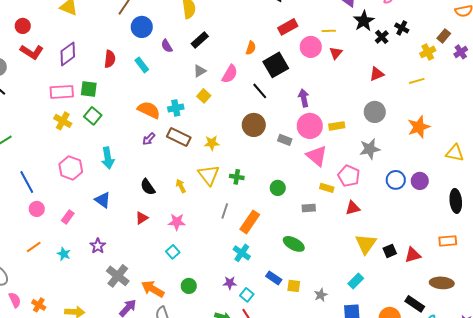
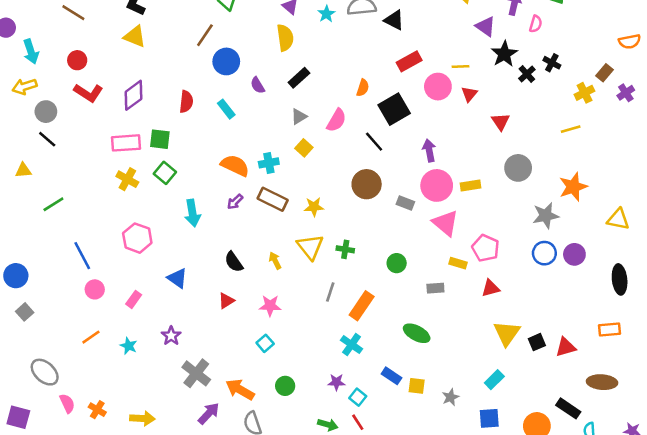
red triangle: (377, 74) -> (501, 122), moved, turned -42
gray star: (370, 149) -> (546, 216), moved
cyan arrow: (108, 158) -> (192, 213), moved

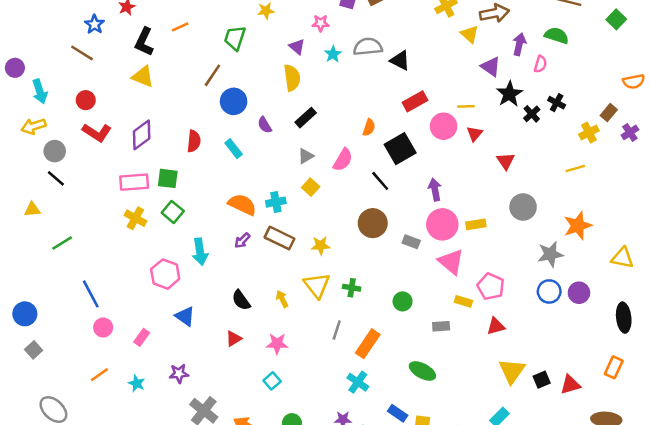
pink hexagon: (137, 238) -> (165, 274), moved
orange rectangle: (610, 330) -> (614, 367), turned -60
purple star: (171, 336) -> (179, 373), turned 30

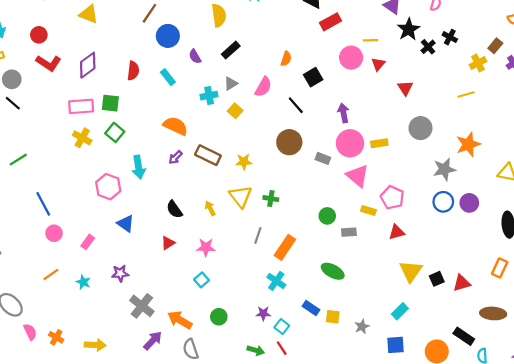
red rectangle: (415, 101) -> (330, 22), moved
black square: (400, 149) -> (313, 77), size x0.7
cyan cross: (276, 202) -> (209, 96), moved
green circle: (403, 301) -> (327, 216), moved

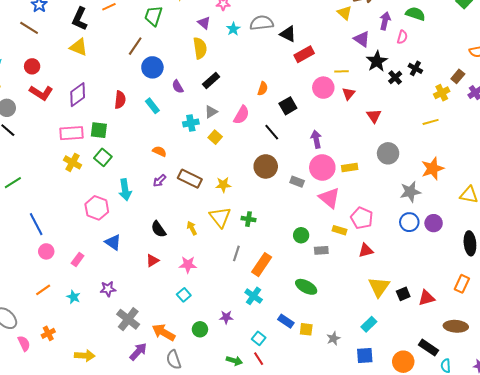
orange semicircle: (175, 126) -> (160, 151), size x0.6
purple star: (263, 313) -> (226, 317), moved
orange cross: (56, 337) -> (48, 333), moved, turned 32

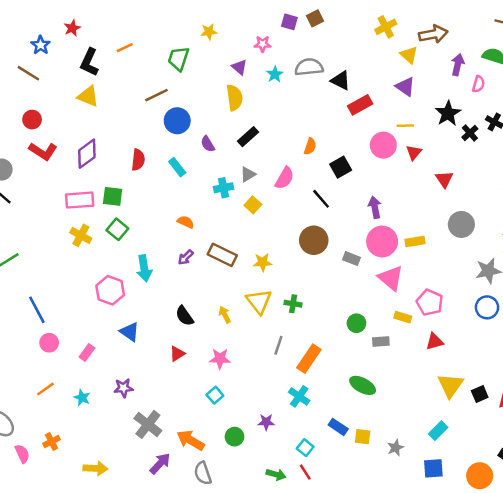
purple triangle: (362, 39) -> (405, 87), moved
brown line: (135, 46) -> (156, 95), turned 30

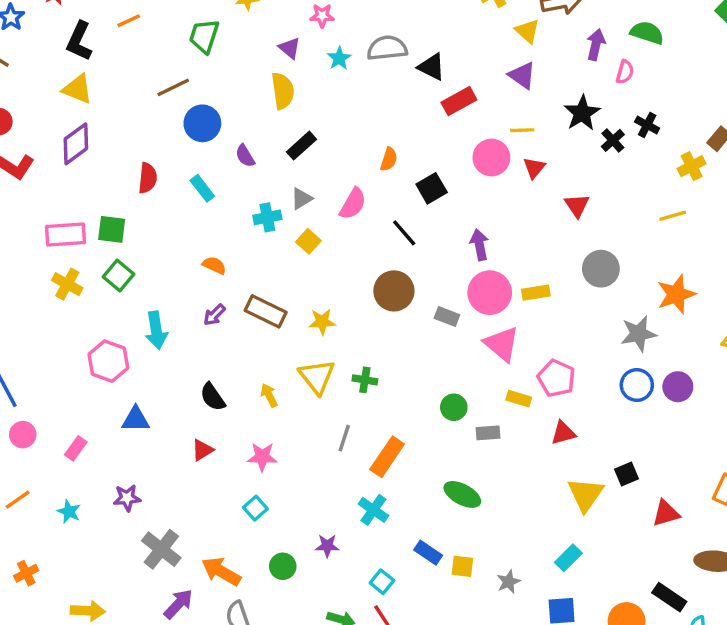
purple diamond: (87, 154) -> (76, 144), moved
blue triangle: (130, 332) -> (136, 419), turned -35
black square: (480, 394) -> (627, 474), moved

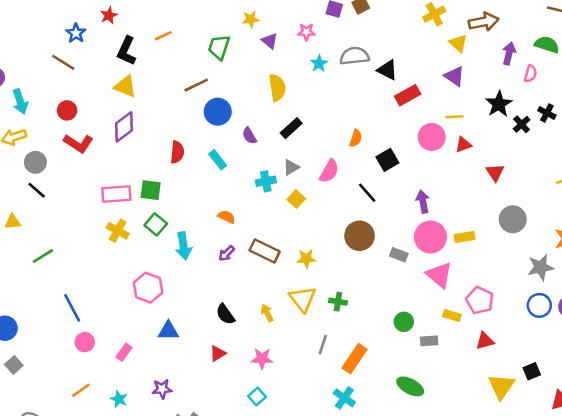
purple triangle: (290, 48) -> (270, 41), moved
red triangle: (534, 168) -> (463, 145), turned 30
cyan arrow: (156, 330) -> (184, 246), moved

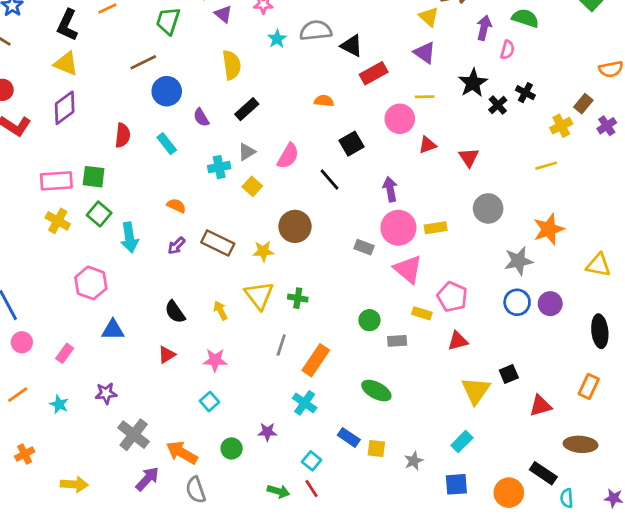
orange semicircle: (356, 138) -> (324, 101), moved, turned -102
red triangle: (463, 145) -> (427, 145), moved
brown circle: (360, 236) -> (295, 226), moved

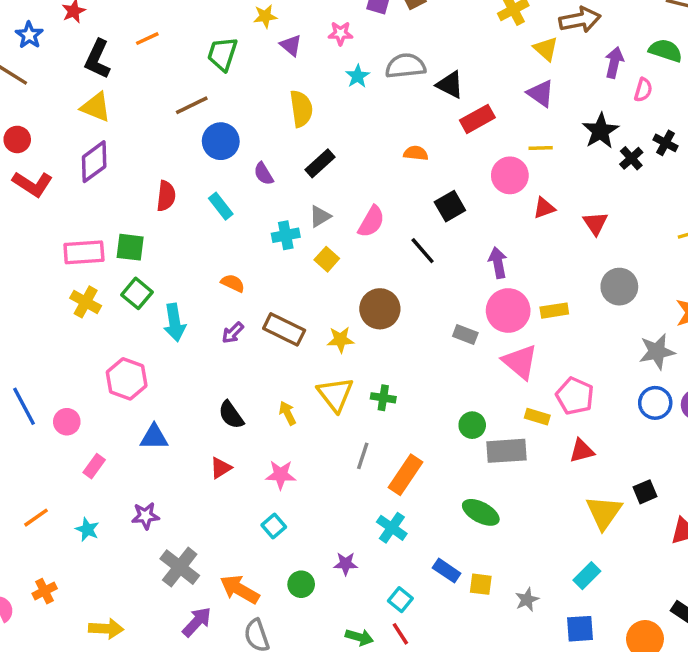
gray rectangle: (397, 341) -> (506, 451), size x1.6
pink circle: (22, 342) -> (67, 422), moved

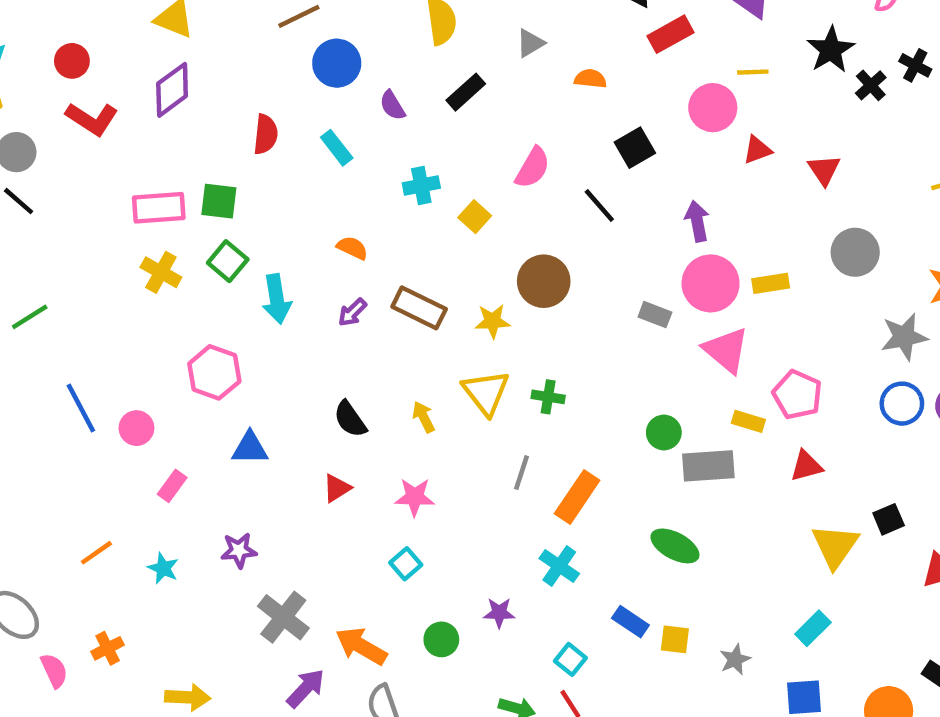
gray triangle: (320, 216) -> (530, 43), moved

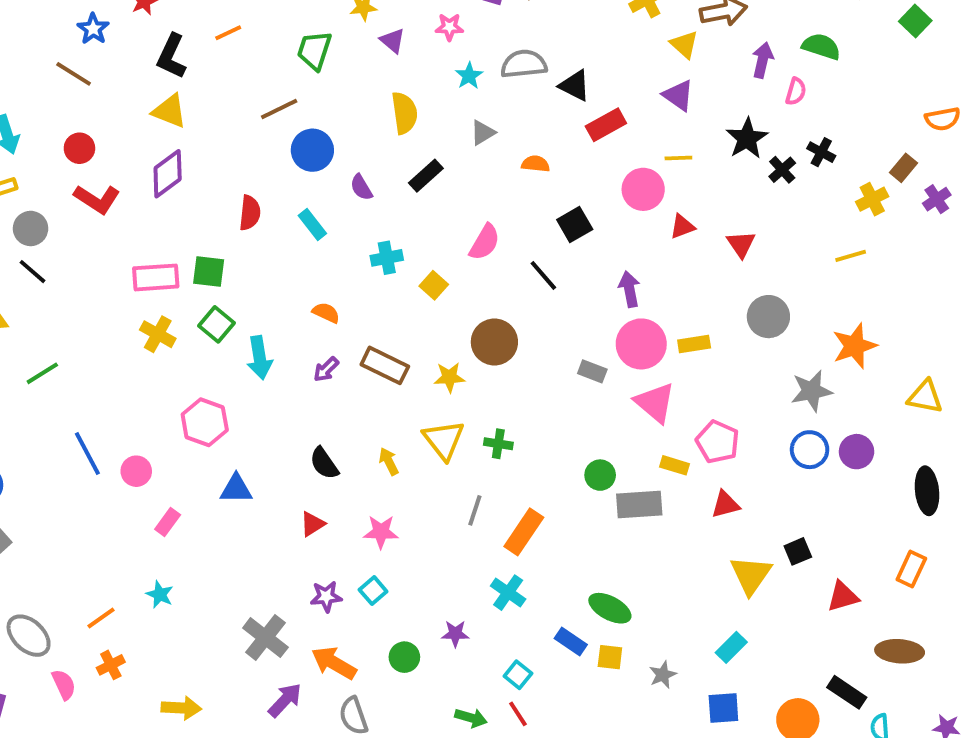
green ellipse: (675, 546) -> (610, 608), moved
purple star: (239, 550) -> (326, 596), moved
orange line: (96, 553) -> (101, 618), moved

